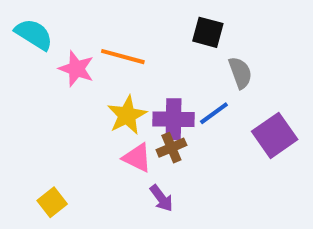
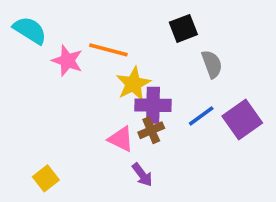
black square: (208, 32) -> (183, 28), turned -36
blue line: (214, 113) -> (201, 116), moved
yellow star: (127, 115) -> (133, 84), moved

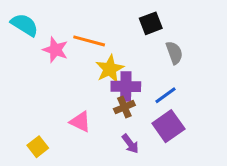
purple square: (242, 119) -> (168, 126), moved
pink triangle: (121, 139) -> (80, 122), moved
purple arrow: (142, 175) -> (130, 144), moved

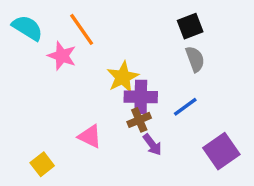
black square: (151, 23) -> (190, 26), moved
orange line: (89, 41) -> (82, 29), moved, turned 40
purple square: (168, 126) -> (221, 151), moved
purple arrow: (130, 144) -> (152, 145), moved

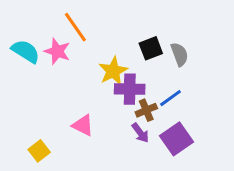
black square: (190, 26) -> (151, 48), moved
cyan semicircle: (27, 28) -> (26, 51), moved
brown cross: (139, 120) -> (146, 110), moved
purple square: (221, 151) -> (176, 139), moved

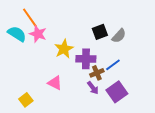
orange line: (75, 27) -> (30, 18), moved
gray semicircle: (179, 54) -> (119, 36), turned 63
yellow star: (113, 71) -> (64, 49), moved

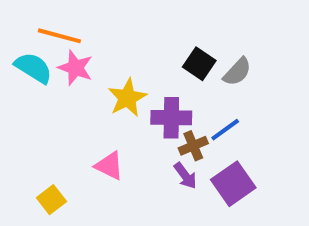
orange line: (30, 18) -> (59, 36), turned -40
black square: (100, 32) -> (199, 64), turned -35

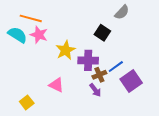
gray semicircle: (237, 72) -> (122, 12), moved
purple square: (233, 184) -> (131, 81), moved

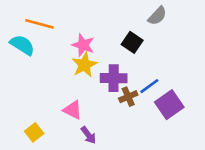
pink star: (39, 35) -> (83, 45), moved
purple arrow: (95, 90) -> (88, 135), moved

